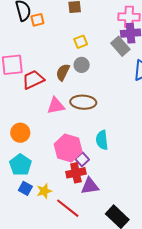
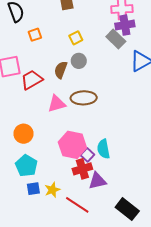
orange square: (37, 20) -> (35, 35), moved
cyan semicircle: (102, 140) -> (103, 149), moved
blue square: (25, 188) -> (33, 189), turned -32

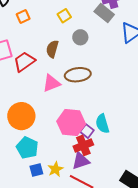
gray circle: (79, 61) -> (80, 37), moved
orange circle: (23, 134) -> (21, 116), size x1.4
purple triangle: (97, 181) -> (81, 161), moved

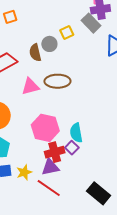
yellow square: (64, 16) -> (67, 32), moved
gray circle: (80, 37) -> (49, 44), moved
brown semicircle: (52, 49) -> (35, 53), turned -36
purple square: (87, 131) -> (72, 148), moved

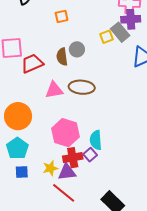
orange square: (10, 17) -> (62, 16), moved
yellow square: (67, 32) -> (107, 37), moved
yellow star: (24, 172) -> (50, 168), moved

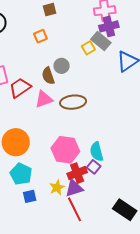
pink triangle: (54, 90) -> (44, 99), moved
red line: (64, 193) -> (75, 209), turned 35

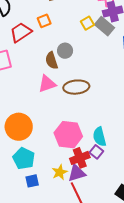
yellow square: (88, 48) -> (87, 23), moved
red trapezoid: (20, 88) -> (21, 32), moved

